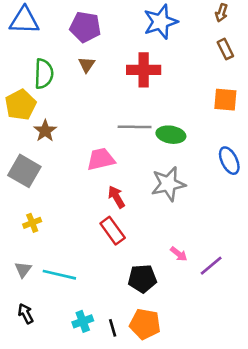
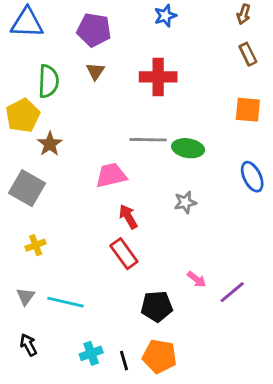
blue star: (161, 22) -> (165, 16), moved, size x0.6
gray star: (168, 184) -> (185, 202), size x0.6

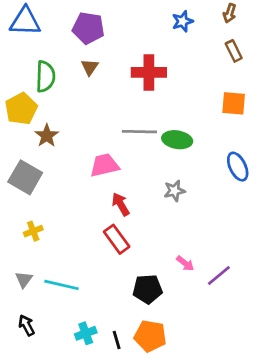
blue star: (165, 16) -> (183, 21), moved

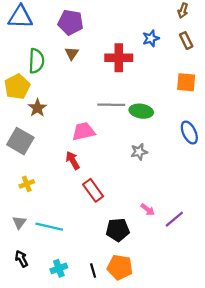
blue star: (183, 21) -> (151, 38), moved
red arrow: (121, 204) -> (73, 160), moved
cyan cross: (86, 333) -> (59, 268), moved

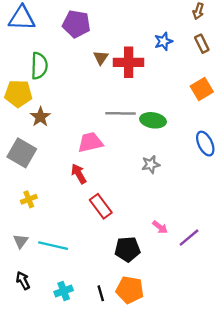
brown triangle: (72, 53) -> (101, 58), moved
orange square: (186, 82) -> (202, 89), turned -36
yellow pentagon: (17, 87) -> (18, 94), turned 30

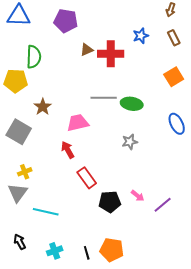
brown triangle: (101, 58) -> (87, 50), turned 32
brown star: (40, 117) -> (43, 107), moved
gray triangle: (21, 241) -> (18, 193), moved, size x1.5
black pentagon: (127, 249) -> (110, 202), moved

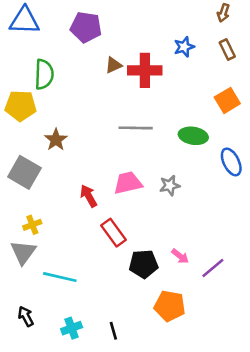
green ellipse: (132, 104) -> (193, 136), moved
pink trapezoid: (78, 123) -> (128, 183), moved
orange pentagon: (112, 250) -> (170, 306), moved

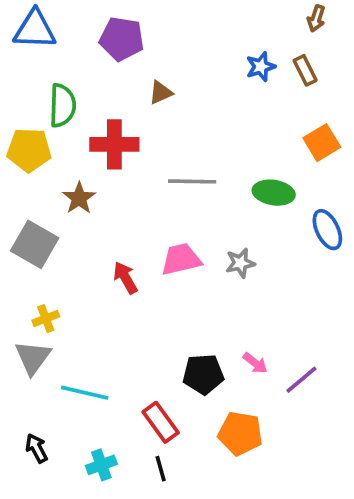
brown rectangle: (227, 49) -> (305, 70), moved
red cross: (145, 70) -> (114, 144), moved
red rectangle: (113, 233) -> (161, 422), moved

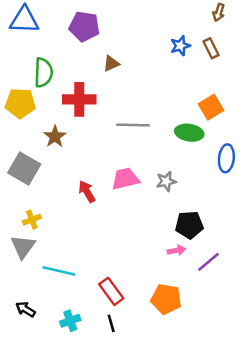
orange square: (322, 143) -> (211, 107), moved
blue ellipse: (327, 230) -> (226, 158), turned 32
pink arrow: (255, 363) -> (176, 250), turned -48
black pentagon: (203, 374) -> (189, 225), moved
black arrow: (37, 448) -> (25, 309), turned -30

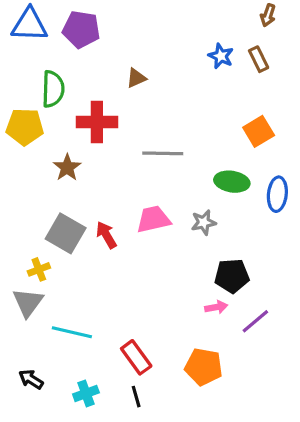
purple pentagon: (84, 26) -> (81, 29), moved
blue star: (180, 46) -> (221, 56), turned -30
green ellipse: (189, 133) -> (232, 182), moved
gray square: (24, 169) -> (66, 233), moved

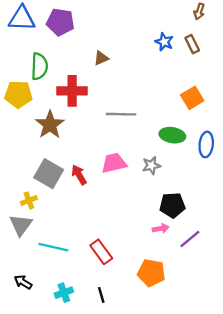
brown star: (67, 167) -> (50, 125), size x1.4
red rectangle: (136, 357) -> (101, 252), moved

